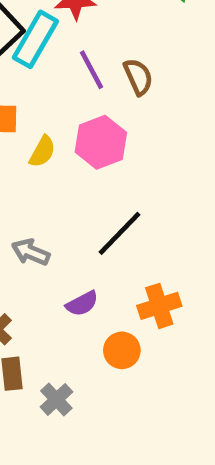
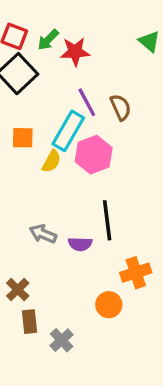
cyan rectangle: (35, 39) -> (68, 131), moved
black line: (120, 233) -> (107, 220), turned -51
purple semicircle: (82, 304) -> (80, 244), moved, turned 30

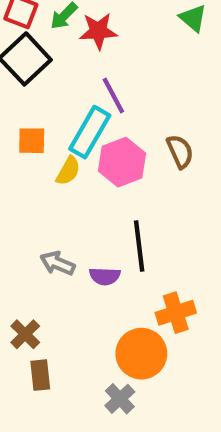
brown semicircle: (121, 107) -> (180, 151), moved
orange circle: (109, 305) -> (141, 354), size x1.5
gray cross: (62, 340) -> (120, 399), moved

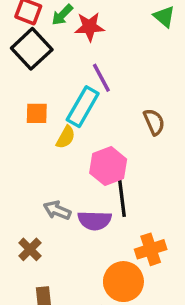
pink hexagon: (122, 162) -> (108, 166), moved
purple semicircle: (105, 276) -> (95, 220), size x1.4
brown cross: (25, 334) -> (30, 249), moved

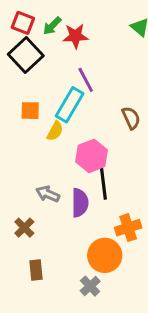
purple semicircle: (95, 220) -> (80, 203), turned -92

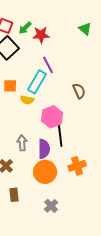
yellow semicircle: (55, 131) -> (27, 100), turned 72
gray arrow: (48, 194) -> (22, 143), turned 63
orange circle: (105, 255) -> (45, 172), moved

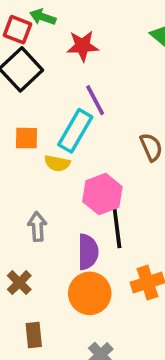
green arrow: (25, 28) -> (43, 17), moved, turned 64
gray arrow: (22, 143) -> (37, 227), moved

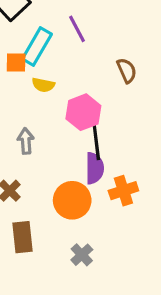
cyan rectangle: (75, 131) -> (37, 46), moved
purple semicircle: (88, 252) -> (95, 168), moved
brown rectangle: (34, 335) -> (22, 237), size x1.4

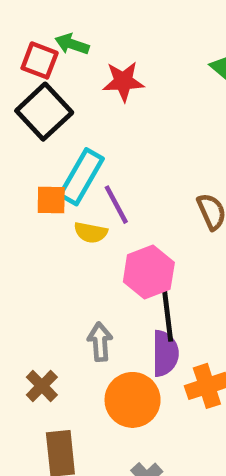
purple line: (77, 29) -> (116, 205), moved
gray arrow: (26, 141) -> (100, 342), moved

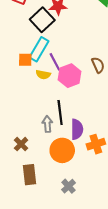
black square: (44, 112) -> (42, 20), moved
pink hexagon: (149, 272) -> (70, 76), moved
black line: (167, 314) -> (60, 112), moved

